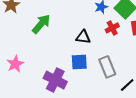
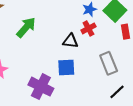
red cross: (112, 28) -> (88, 28), moved
gray rectangle: (107, 67) -> (109, 63), moved

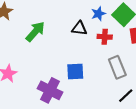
red cross: (88, 28) -> (105, 37), moved, turned 32
black triangle: (70, 41) -> (79, 28), moved

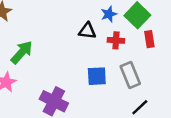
green arrow: (35, 32) -> (22, 52), moved
blue square: (75, 71) -> (97, 76), moved

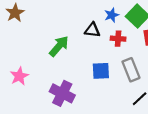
green arrow: (22, 52) -> (59, 46), moved

